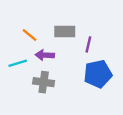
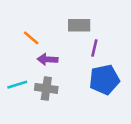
gray rectangle: (65, 32) -> (79, 25), moved
cyan line: (18, 63) -> (17, 85), moved

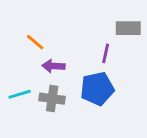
gray rectangle: (79, 25) -> (128, 28), moved
blue pentagon: (104, 80) -> (97, 89), moved

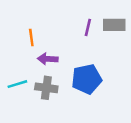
orange line: (35, 42) -> (31, 38), turned 42
purple line: (106, 53) -> (88, 27), moved

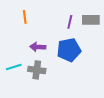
orange line: (31, 38) -> (25, 17), moved
blue pentagon: (87, 79) -> (69, 50), moved

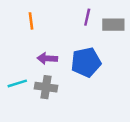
purple line: (70, 22) -> (87, 17), moved

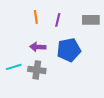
purple line: (87, 17) -> (58, 20), moved
orange line: (31, 21) -> (36, 17), moved

